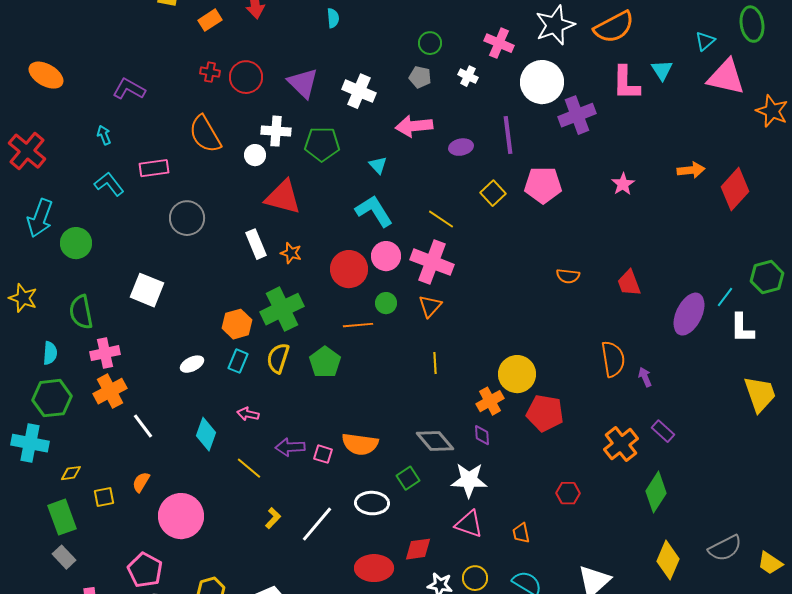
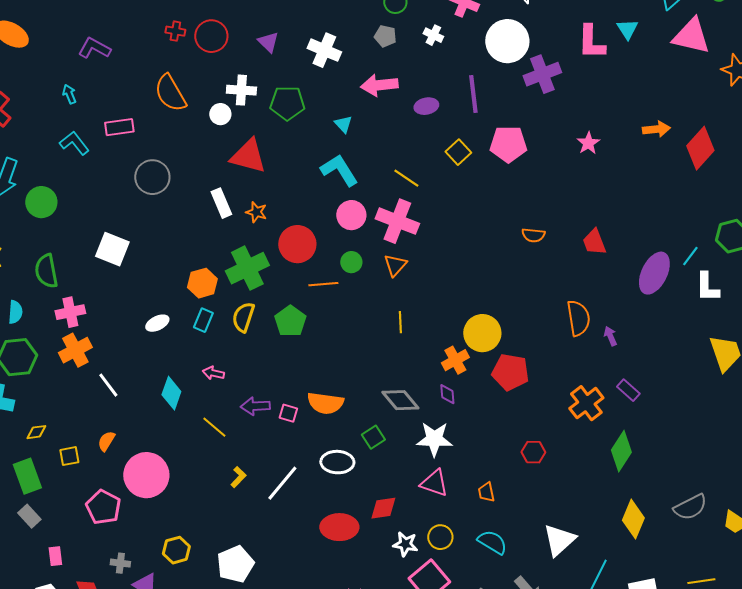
purple triangle: (303, 83) -> (268, 42), size x0.7
red circle: (349, 269) -> (297, 244), moved
pink pentagon: (145, 570) -> (103, 507), moved

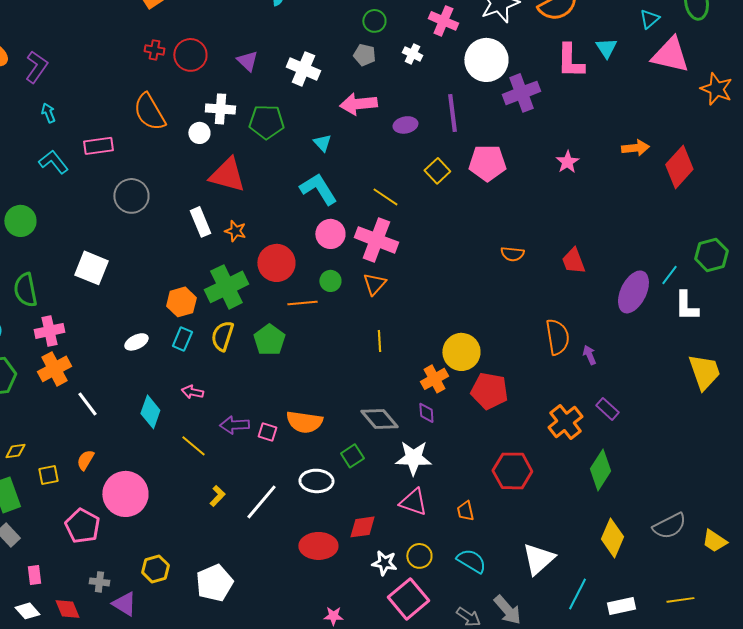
purple L-shape: (94, 48) -> (36, 67), moved, turned 96
red hexagon: (533, 452) -> (512, 471), size x1.6

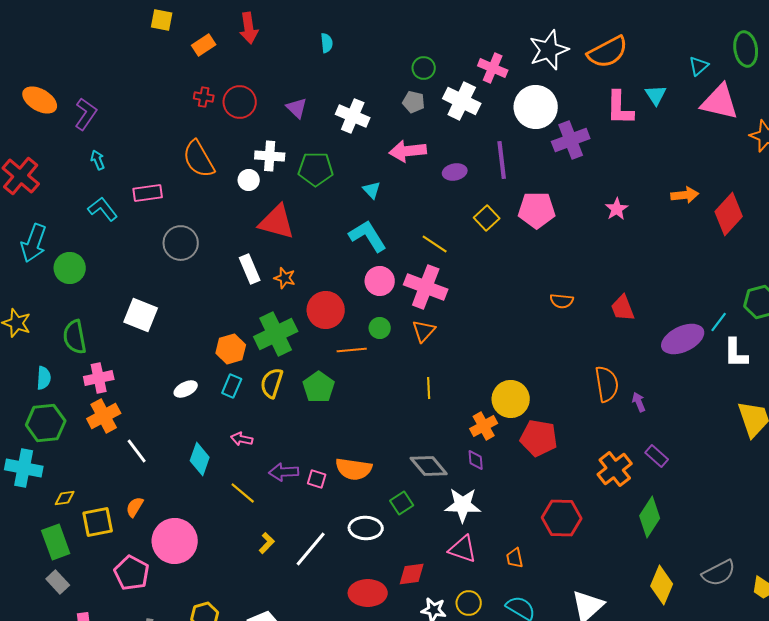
white cross: (412, 54) -> (462, 101), size x1.8
purple ellipse: (633, 292) -> (683, 339), turned 39
yellow square: (48, 475) -> (98, 522), size x1.5

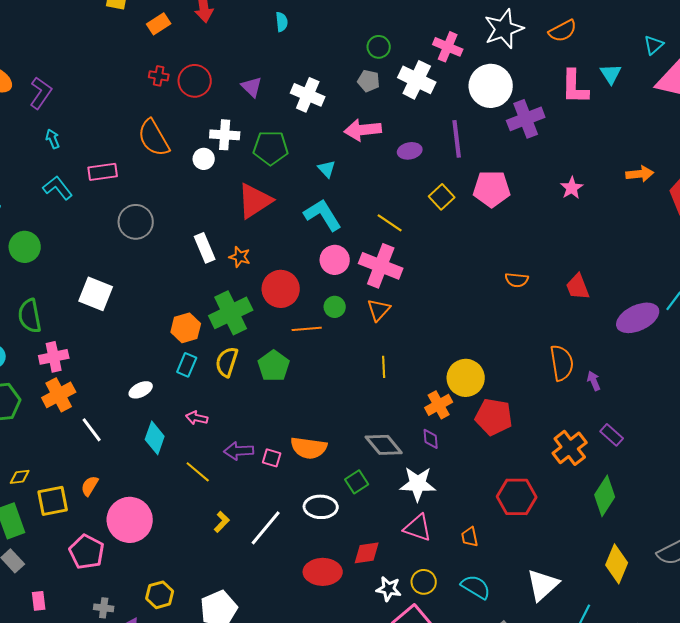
orange semicircle: (608, 52) -> (563, 31), size x0.7
red triangle: (277, 222) -> (255, 201), moved, turned -48
white ellipse: (186, 389) -> (141, 390), moved

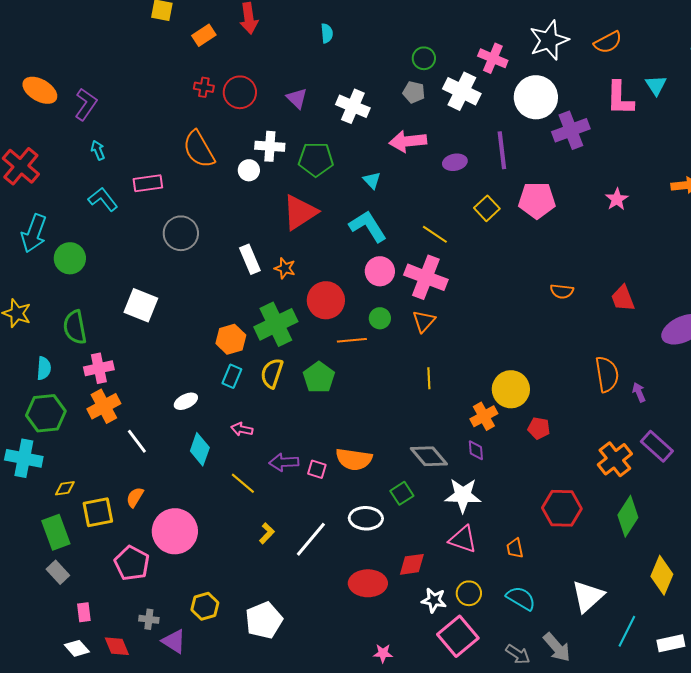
red pentagon: (494, 417) -> (539, 428), size x0.6
purple rectangle: (612, 435) -> (657, 446), size x1.4
green diamond: (605, 496) -> (628, 516), moved

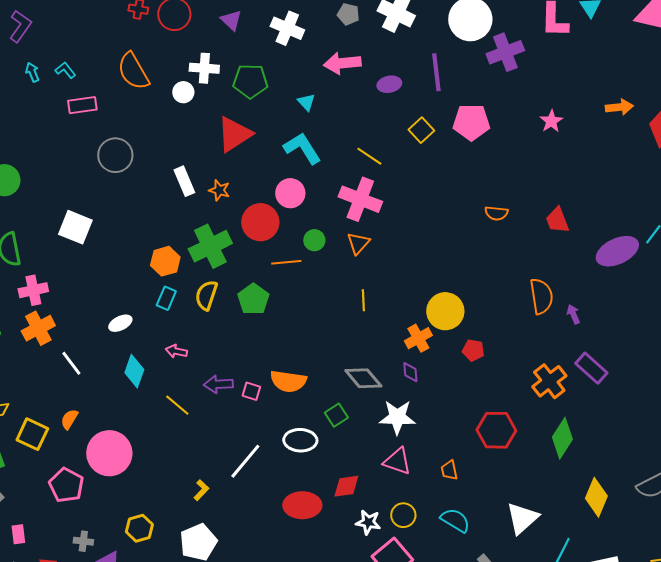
cyan L-shape: (103, 199) -> (65, 70), moved, size x0.7
pink circle: (380, 271) -> (290, 193), moved
yellow square: (98, 512) -> (32, 434), turned 36
yellow L-shape: (267, 533) -> (201, 490), moved

